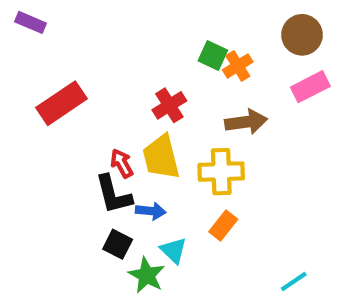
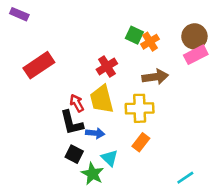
brown circle: (302, 35) -> (194, 36), moved

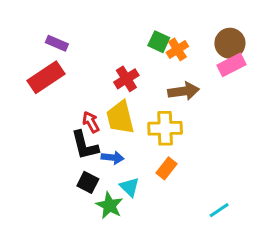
purple rectangle: (19, 14) -> (57, 43), moved

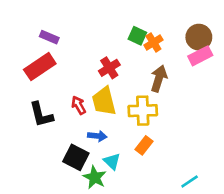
brown arrow: (184, 91) -> (159, 79), turned -65
black L-shape: (85, 145) -> (41, 115), moved
black square: (88, 182) -> (76, 157), size x1.4

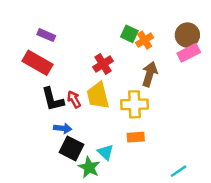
red rectangle: (40, 67) -> (37, 63), turned 64
black L-shape: (41, 115) -> (53, 99), moved
blue arrow: (97, 136) -> (63, 128), moved
orange rectangle: (144, 145) -> (136, 137), turned 48

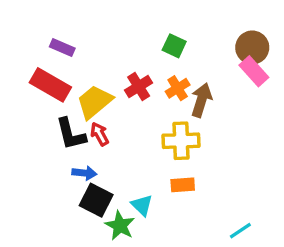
orange cross: (145, 40) -> (178, 88), moved
pink rectangle: (189, 53) -> (254, 71), turned 75
yellow trapezoid: (98, 96) -> (95, 102), moved, turned 64

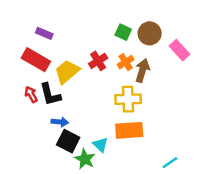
brown circle: (252, 47) -> (150, 33), moved
red arrow: (100, 134) -> (31, 94), moved
orange rectangle: (183, 185) -> (129, 130), size x1.6

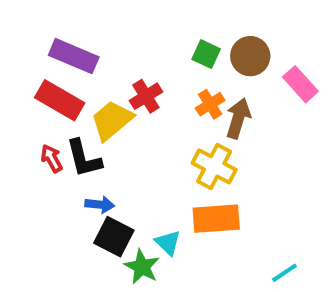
purple rectangle: (44, 33) -> (74, 56), size x1.6
red cross: (98, 61) -> (146, 96), moved
yellow cross: (128, 99) -> (214, 166), turned 30

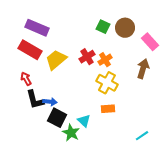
red cross: (146, 96) -> (87, 57), moved
orange cross: (210, 104) -> (105, 60), moved
brown arrow: (238, 118) -> (143, 69), moved
black L-shape: (84, 158) -> (35, 100), moved
orange rectangle: (216, 219) -> (108, 109), size x0.6

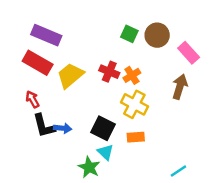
red cross: (87, 57) -> (109, 72), turned -35
black square: (57, 118) -> (103, 128), moved

